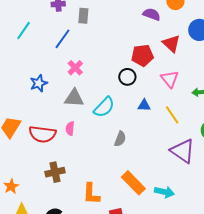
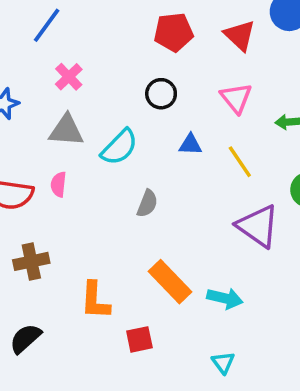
red pentagon: (142, 55) -> (174, 32), moved

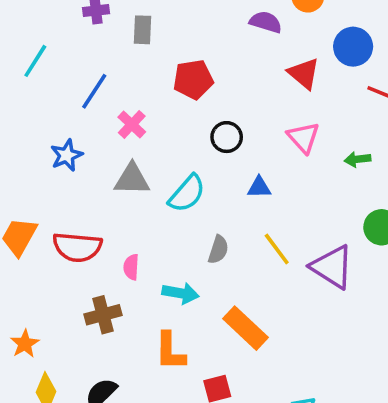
blue line: (47, 25) -> (94, 91), moved
red pentagon: (174, 32) -> (193, 80), moved
yellow line: (240, 162) -> (277, 249), moved
pink semicircle: (58, 184) -> (131, 267), moved
cyan arrow: (225, 298) -> (180, 293), moved

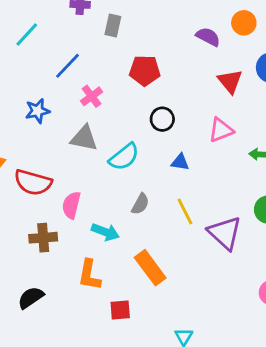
pink triangle: (303, 137) -> (221, 130), turned 40
pink semicircle: (131, 267) -> (71, 205), size x1.4

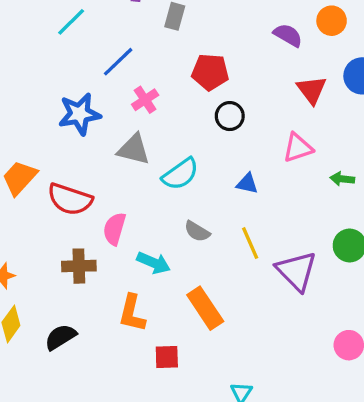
blue star: (37, 111) -> (79, 114), size x1.4
black circle: (162, 119) -> (230, 116), moved
gray semicircle: (140, 204) -> (197, 231), turned 90

